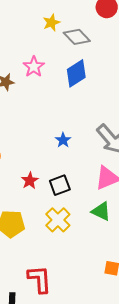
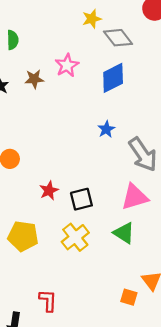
blue star: (63, 140) -> (106, 129), moved
red L-shape: (40, 279) -> (48, 301), size x0.7

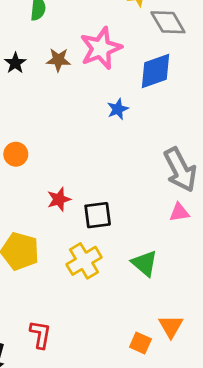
pink star: (67, 65) -> (101, 48), size x1.4
blue star: (106, 129) -> (118, 109), moved
pink triangle: (135, 197) -> (179, 212), moved, size x0.6

